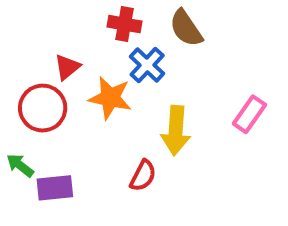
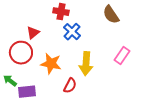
brown semicircle: (186, 28) -> (111, 15), moved
orange star: (110, 98) -> (51, 64), moved

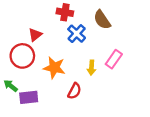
brown semicircle: (111, 15) -> (102, 20), moved
pink rectangle: (122, 56) -> (114, 59), moved
yellow arrow: (86, 64) -> (91, 68), size x0.6

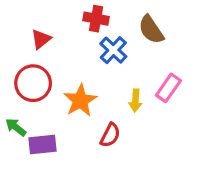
red triangle: (35, 35) -> (41, 39), moved
orange star: (54, 68) -> (80, 100), turned 30

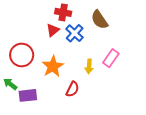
red triangle: (41, 39) -> (53, 30), moved

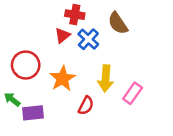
pink rectangle: (111, 58) -> (133, 93), moved
yellow arrow: (89, 66) -> (106, 79), size x1.5

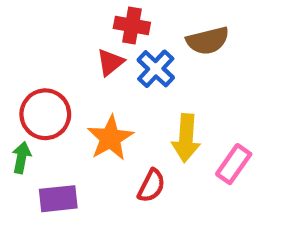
brown semicircle: (118, 23) -> (208, 41), turned -70
green arrow: (12, 99) -> (21, 158), moved, turned 63

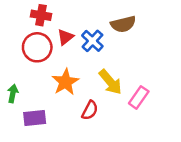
red cross: (132, 25) -> (41, 15), moved
red circle: (45, 114) -> (37, 47), moved
yellow arrow: (186, 138) -> (110, 82), turned -44

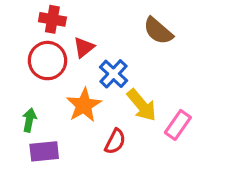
brown semicircle: (123, 24) -> (158, 31), turned 55
blue cross: (92, 41) -> (114, 74), moved
green arrow: (13, 94) -> (29, 120), moved

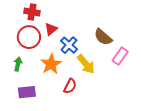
brown semicircle: (158, 31) -> (103, 37), moved
green arrow: (29, 120) -> (18, 64), moved
pink rectangle: (178, 125) -> (120, 56), moved

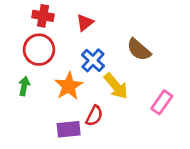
red triangle: (51, 29) -> (85, 23), moved
pink rectangle: (120, 56) -> (162, 102), moved
purple rectangle: (27, 92) -> (69, 129), moved

